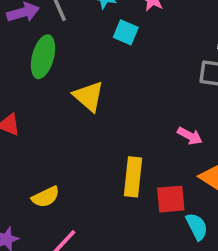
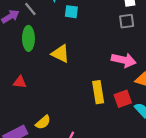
pink arrow: (190, 136) -> (124, 60), size x1.6
yellow semicircle: (46, 197) -> (43, 122), moved

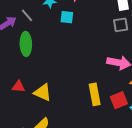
yellow triangle: (60, 54) -> (43, 92), moved

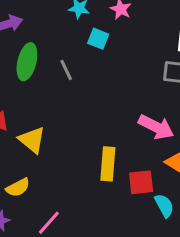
gray line: (27, 15) -> (66, 70), moved

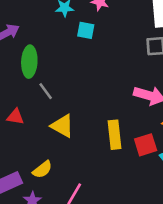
gray line: (66, 70) -> (46, 91), moved
yellow triangle: (32, 140) -> (62, 126), moved

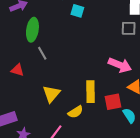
yellow triangle: (62, 126) -> (51, 94), moved, turned 36
yellow semicircle: (42, 169) -> (75, 112), moved

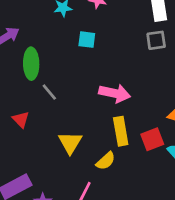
cyan square: (77, 11) -> (87, 40), moved
pink arrow: (120, 65) -> (115, 93), moved
red triangle: (17, 70) -> (21, 119), turned 40

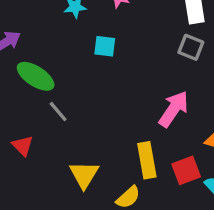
gray square: (156, 40) -> (191, 47), turned 30
green ellipse: (31, 64) -> (36, 76), turned -56
pink arrow: (115, 93) -> (174, 109), moved, turned -68

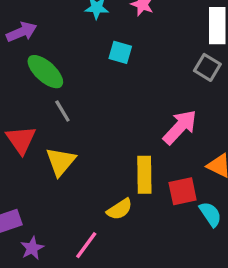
red triangle: (23, 146) -> (21, 140), size x1.4
yellow triangle: (84, 175) -> (61, 162), moved

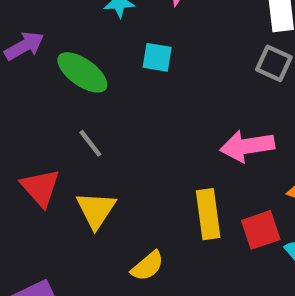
green ellipse: (45, 72) -> (82, 72), moved
pink arrow: (180, 127) -> (247, 146), turned -135
yellow semicircle: (120, 209) -> (147, 266), moved

